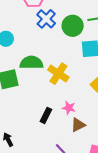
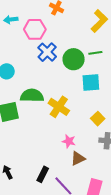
black rectangle: (46, 115) -> (43, 174), moved

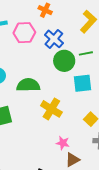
blue cross: (47, 52) -> (54, 39), moved
green semicircle: (32, 96) -> (28, 85), moved

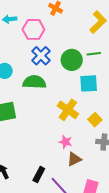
blue cross: (54, 39) -> (41, 56), moved
yellow cross: (51, 109) -> (68, 110), moved

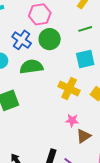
pink hexagon: (33, 29) -> (40, 14), moved
blue cross: (41, 56) -> (22, 40), moved
green circle: (72, 60) -> (50, 39), moved

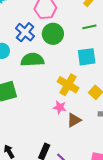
pink star: (72, 120) -> (60, 107), moved
brown triangle: (84, 136) -> (74, 120), moved

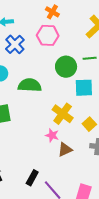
blue cross: (25, 32) -> (15, 44), moved
green circle: (53, 34) -> (66, 67), moved

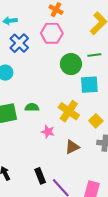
green semicircle: (30, 85) -> (32, 107), moved, size x0.6
pink star: (52, 135) -> (48, 132), moved
black rectangle: (32, 178) -> (40, 176), turned -49

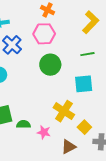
green circle: (71, 64) -> (50, 65), moved
green semicircle: (32, 107) -> (23, 124), moved
yellow square: (96, 121) -> (84, 127), moved

